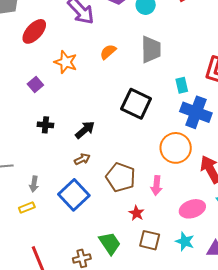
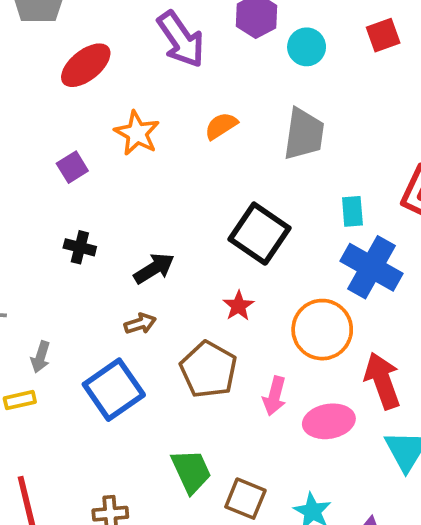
pink ellipse: (192, 209) -> (329, 421), moved
red star: (137, 213) -> (239, 306), moved
green trapezoid: (110, 243) -> (191, 471), moved

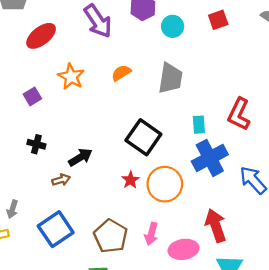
blue cross: (372, 267) -> (210, 158), turned 32
brown arrow: (140, 324) -> (61, 180), moved
orange circle: (322, 330) -> (165, 184), moved
brown pentagon: (209, 370) -> (111, 236), moved

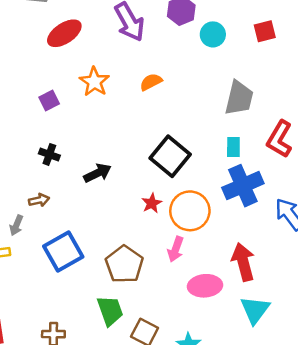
gray trapezoid: (170, 78) -> (239, 98), moved
brown arrow: (61, 180) -> (39, 200), moved
pink arrow: (151, 234) -> (176, 249), moved

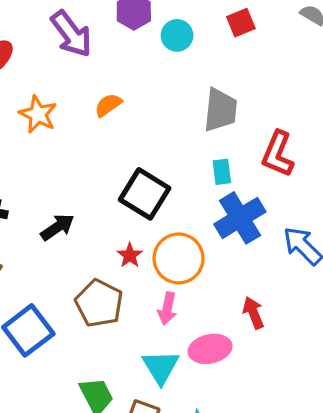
red arrow: (243, 262) -> (253, 313), size x0.7
brown pentagon: (124, 264) -> (99, 303), moved
cyan triangle: (255, 310) -> (161, 367), moved

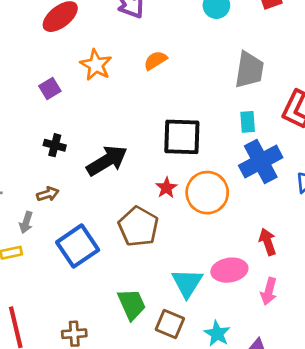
black square: (145, 194) -> (182, 137), turned -33
black arrow: (57, 227) -> (107, 161), size x1.4
pink arrow: (167, 309) -> (269, 291), moved

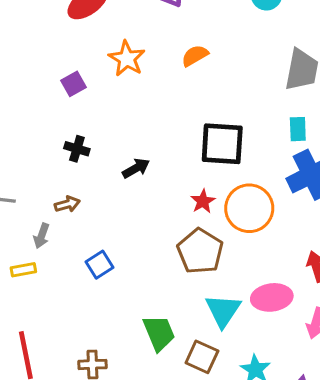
black arrow: (107, 161) -> (136, 168), size x0.6
brown pentagon: (138, 227) -> (200, 251), moved
blue square: (78, 246) -> (99, 265), size x0.6

